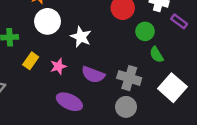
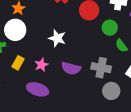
white circle: (47, 21) -> (15, 30), moved
purple ellipse: (69, 102) -> (38, 89), moved
gray circle: (126, 107) -> (111, 91), moved

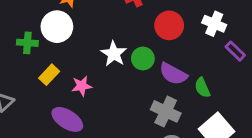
green circle: (110, 28) -> (143, 58), moved
purple semicircle: (71, 68) -> (173, 74), moved

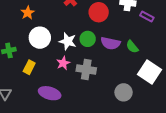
white circle: (57, 27) -> (40, 38), moved
pink star: (82, 86) -> (63, 63), moved
gray cross: (166, 111) -> (86, 69), moved

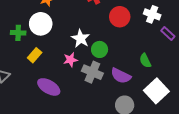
white circle: (40, 38) -> (41, 24), moved
green circle: (88, 39) -> (100, 49), moved
purple semicircle: (110, 43) -> (121, 76), moved

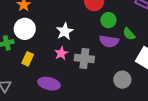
white star: (81, 39) -> (65, 31), turned 30
green circle: (100, 49) -> (108, 20), moved
purple semicircle: (121, 76) -> (109, 41), moved

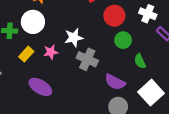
purple semicircle: (109, 41) -> (115, 82), moved
pink star: (61, 53) -> (51, 52), moved
gray cross: (84, 59) -> (87, 59), moved

